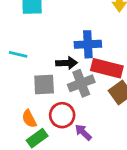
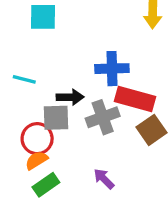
black arrow: (67, 63) -> (70, 97), moved
red circle: (62, 115) -> (37, 139), moved
orange semicircle: (29, 119) -> (36, 160), turned 84

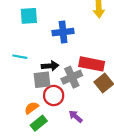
blue cross: (112, 69) -> (63, 32), moved
red circle: (37, 139) -> (54, 95), moved

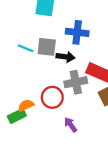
black arrow: (50, 66) -> (66, 57), moved
gray square: (42, 80) -> (47, 47), moved
green rectangle: (39, 123) -> (17, 116), moved

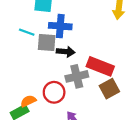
blue cross: (77, 32) -> (60, 26), moved
cyan line: (26, 48) -> (27, 32), moved

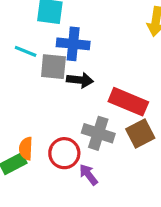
gray cross: (77, 76) -> (98, 133), moved, turned 30
red circle: (54, 92) -> (64, 153), moved
orange semicircle: (28, 101) -> (26, 148), turned -63

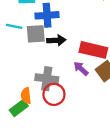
gray cross: (98, 133) -> (47, 79), moved
purple arrow: (88, 175) -> (81, 69), moved

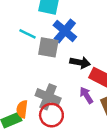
blue cross: (47, 15) -> (65, 31), turned 30
black arrow: (56, 40) -> (80, 63), moved

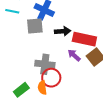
cyan line: (28, 34) -> (12, 11), moved
orange semicircle: (22, 109) -> (42, 88), moved

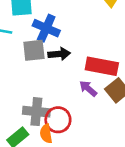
black arrow: (63, 31) -> (59, 54), moved
gray cross: (45, 64) -> (36, 112), moved

